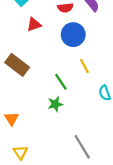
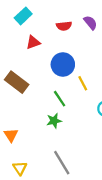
blue circle: (73, 35) -> (63, 64), moved
gray line: (82, 147) -> (62, 163), moved

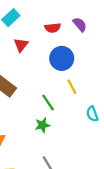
red triangle: (33, 42) -> (21, 45), turned -32
blue circle: (63, 64) -> (62, 58), moved

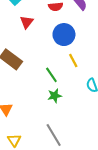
green star: (42, 125) -> (55, 96), moved

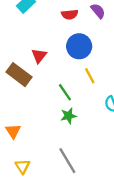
red triangle: (27, 22) -> (39, 56), moved

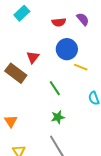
yellow line: (90, 76) -> (81, 67), moved, turned -40
green star: (69, 116) -> (58, 117), moved

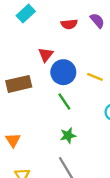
blue circle: (67, 49) -> (63, 72), moved
red triangle: (33, 57) -> (46, 55), moved
brown rectangle: (16, 73) -> (19, 84), turned -50

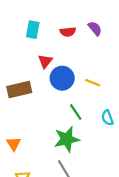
cyan rectangle: (26, 14) -> (33, 30), moved, turned -36
green line: (64, 101) -> (76, 112), moved
green star: (68, 135) -> (67, 139), size x1.6

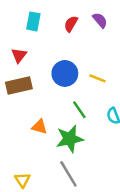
red semicircle: (68, 32) -> (71, 24), turned 126
red triangle: (45, 61) -> (19, 55), moved
orange triangle: (14, 144) -> (39, 127), moved, turned -42

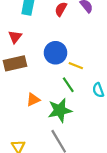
yellow line: (98, 78) -> (76, 66), moved
orange triangle: (39, 127) -> (33, 100), turned -40

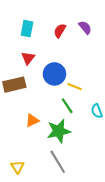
red triangle: (15, 37) -> (28, 58), moved

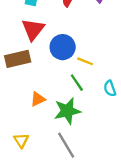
red triangle: (28, 58) -> (33, 29), size x1.5
yellow triangle: (17, 167) -> (21, 140), moved

